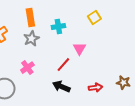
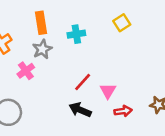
pink triangle: (79, 49) -> (108, 91), moved
pink cross: (27, 68) -> (26, 71), moved

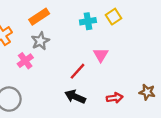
orange rectangle: (41, 23) -> (39, 17), turned 66
cyan cross: (76, 34) -> (88, 21), moved
pink triangle: (108, 91) -> (101, 55), moved

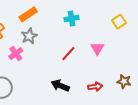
yellow square: (113, 17) -> (119, 22), moved
pink triangle: (101, 55) -> (97, 48), moved
red line: (77, 71) -> (68, 54), moved

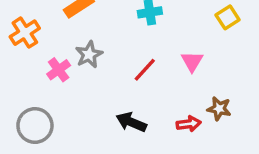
gray star: (29, 36) -> (89, 55), moved
brown star: (124, 81) -> (219, 109), moved

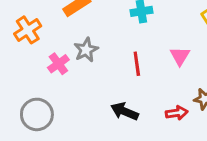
red line: (145, 70) -> (137, 64), turned -50

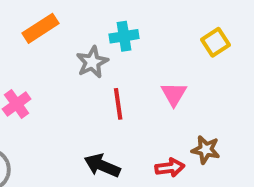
gray star: (86, 50) -> (92, 62), moved

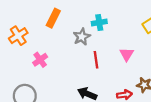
orange rectangle: (40, 28) -> (53, 18), turned -30

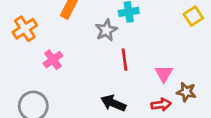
pink triangle: (127, 54) -> (164, 74), moved

